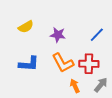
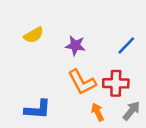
blue L-shape: (29, 64) -> (38, 109), moved

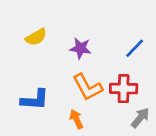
blue L-shape: (38, 109) -> (35, 100), moved
orange arrow: (98, 112) -> (76, 119), moved

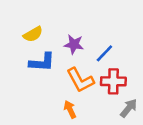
blue line: (135, 48) -> (104, 53), moved
blue L-shape: (35, 100) -> (42, 62), moved

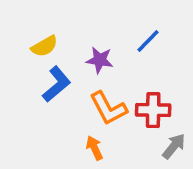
blue line: (104, 53) -> (148, 41), moved
blue L-shape: (42, 62) -> (57, 84), turned -44

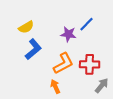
purple star: (100, 60) -> (68, 34), moved
orange L-shape: (108, 108) -> (63, 63), turned -90

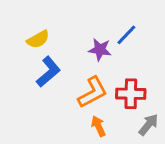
orange arrow: (55, 87) -> (98, 126), moved

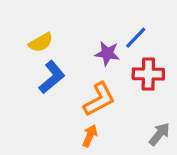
red cross: (131, 94) -> (148, 74), moved
orange arrow: (98, 126) -> (90, 136), moved, turned 48

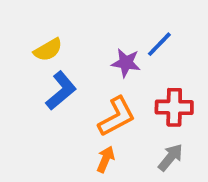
red cross: (148, 74) -> (174, 107), moved
gray arrow: (159, 134) -> (170, 157), moved

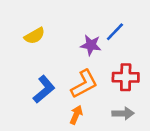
blue L-shape: (61, 91) -> (44, 89), moved
gray arrow: (170, 157) -> (123, 113), turned 50

